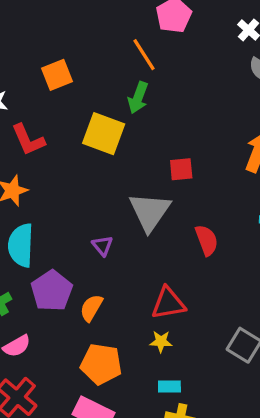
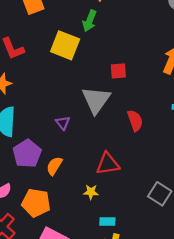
yellow star: (161, 342) -> (91, 192), moved
orange pentagon: (101, 364) -> (36, 203), moved

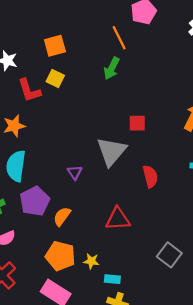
yellow square: (65, 45) -> (55, 79), moved, size x0.6
yellow star: (91, 192) -> (91, 261), moved
orange pentagon: (36, 203) -> (60, 256), moved

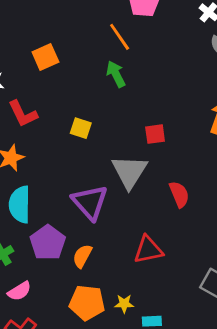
green arrow: (112, 68) -> (116, 74), turned 135
yellow square: (55, 79) -> (81, 128), moved
purple triangle: (75, 172) -> (90, 202), size x2.0

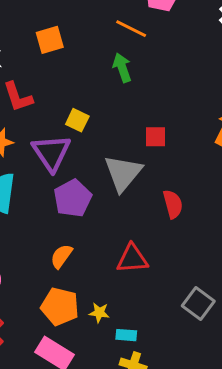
orange line: (120, 37) -> (131, 29), turned -36
purple triangle: (90, 202) -> (51, 153), moved
purple pentagon: (48, 243) -> (73, 198), moved

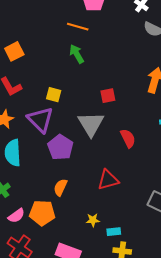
orange square: (50, 40) -> (14, 51), moved
orange pentagon: (60, 307) -> (42, 213), moved

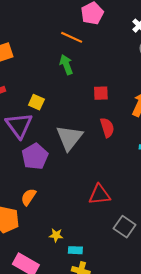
red square: (108, 96) -> (101, 93), moved
red semicircle: (128, 138) -> (107, 128), moved
red triangle: (108, 180) -> (100, 195), moved

